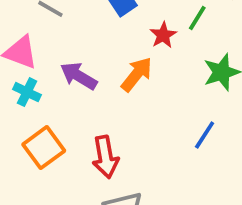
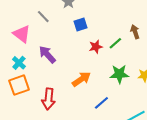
orange arrow: (137, 74) -> (81, 79), moved
cyan cross: (27, 92) -> (19, 63), moved

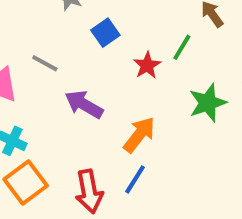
gray line: (43, 17) -> (45, 63), moved
purple arrow: (47, 54) -> (84, 104), moved
blue line: (101, 103) -> (135, 179), moved

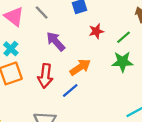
green line: (182, 47) -> (124, 37), moved
red arrow: (89, 191) -> (45, 76), moved

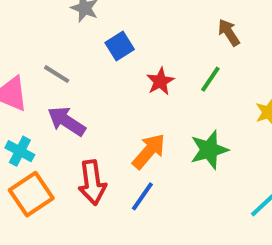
purple arrow: (56, 41) -> (66, 121), moved
green star: (122, 62) -> (209, 150), moved

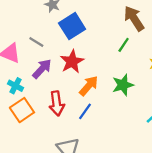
brown arrow: (229, 32) -> (134, 18), size x1.6
blue square: (120, 46) -> (72, 26), size x1.6
red star: (160, 81) -> (72, 62), moved, size x1.5
purple arrow: (66, 121) -> (42, 69), turned 100

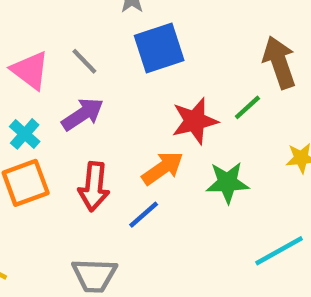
red star: (72, 62) -> (195, 121), moved

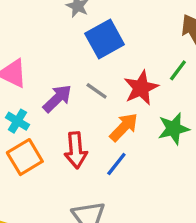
gray line: (84, 61) -> (97, 91), moved

